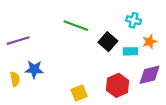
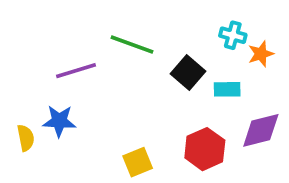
purple line: (18, 41) -> (76, 71), moved
orange star: (150, 42) -> (261, 54), moved

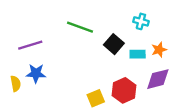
orange star: (261, 54) -> (159, 50), moved
purple line: (76, 71) -> (30, 45), moved
yellow square: (138, 162) -> (96, 98), moved

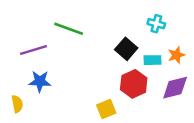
green line: (80, 27) -> (69, 29), moved
yellow semicircle: (16, 84) -> (17, 104), moved
red hexagon: (124, 90) -> (134, 84), moved

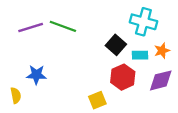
cyan cross: (156, 24) -> (143, 22), size x1.6
purple line: (33, 50) -> (31, 28), moved

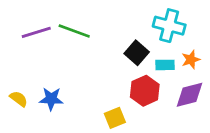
blue star: (36, 75) -> (51, 99), moved
yellow semicircle: (16, 95) -> (19, 99), moved, turned -42

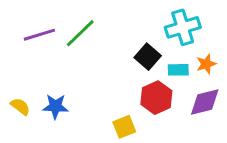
cyan cross: (169, 26) -> (183, 27), turned -32
green line: (74, 31) -> (80, 33), turned -64

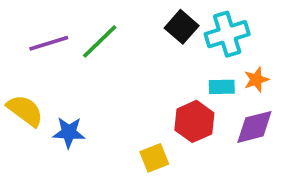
black square: (148, 57) -> (182, 27), moved
yellow semicircle: (20, 106) -> (25, 111), moved, size x1.5

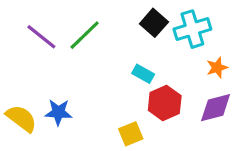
purple line: (49, 43) -> (41, 37), turned 56
cyan rectangle: (222, 87) -> (143, 74), moved, turned 30
yellow semicircle: (25, 111) -> (21, 118), moved

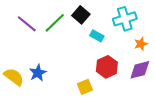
black square: (154, 23) -> (81, 15), moved
cyan rectangle: (143, 74) -> (97, 36), moved
blue star: (58, 112) -> (38, 73), turned -30

